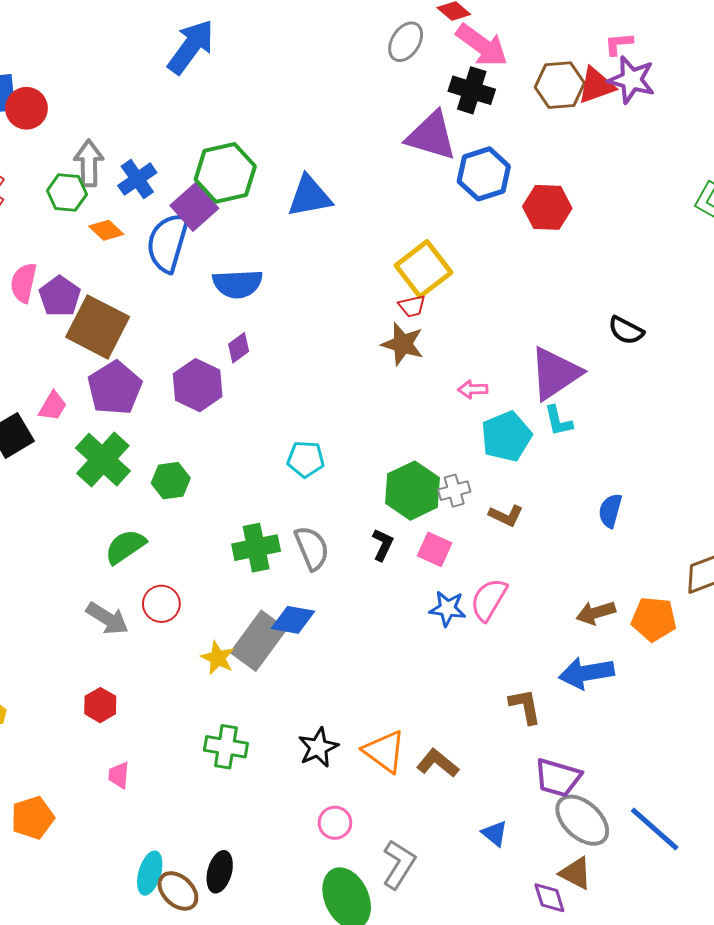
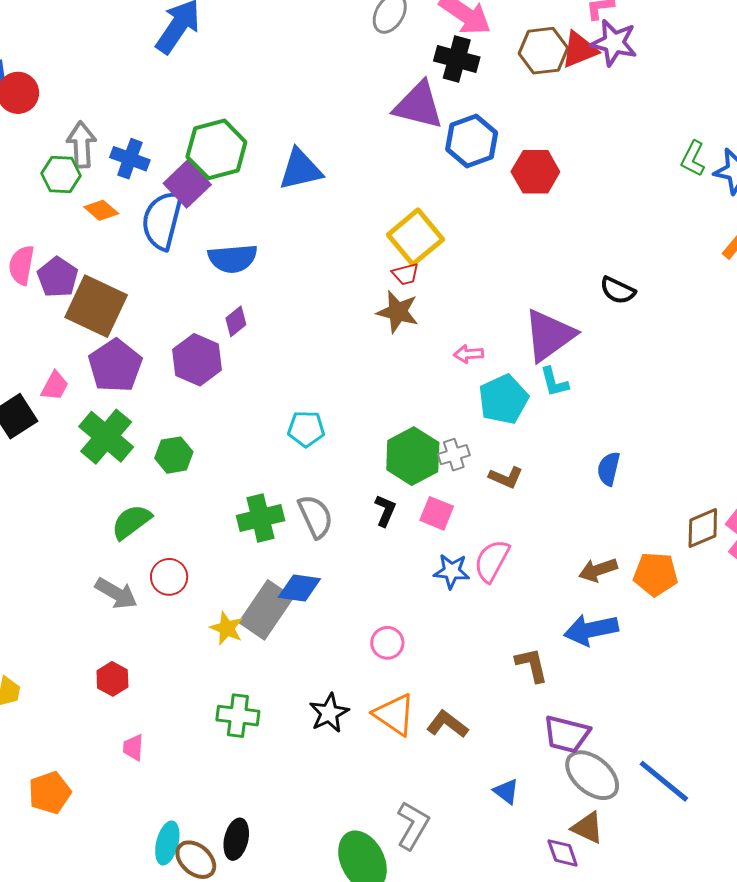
blue cross: (137, 179) -> (130, 159), turned -33
pink circle: (335, 823) -> (387, 643), moved

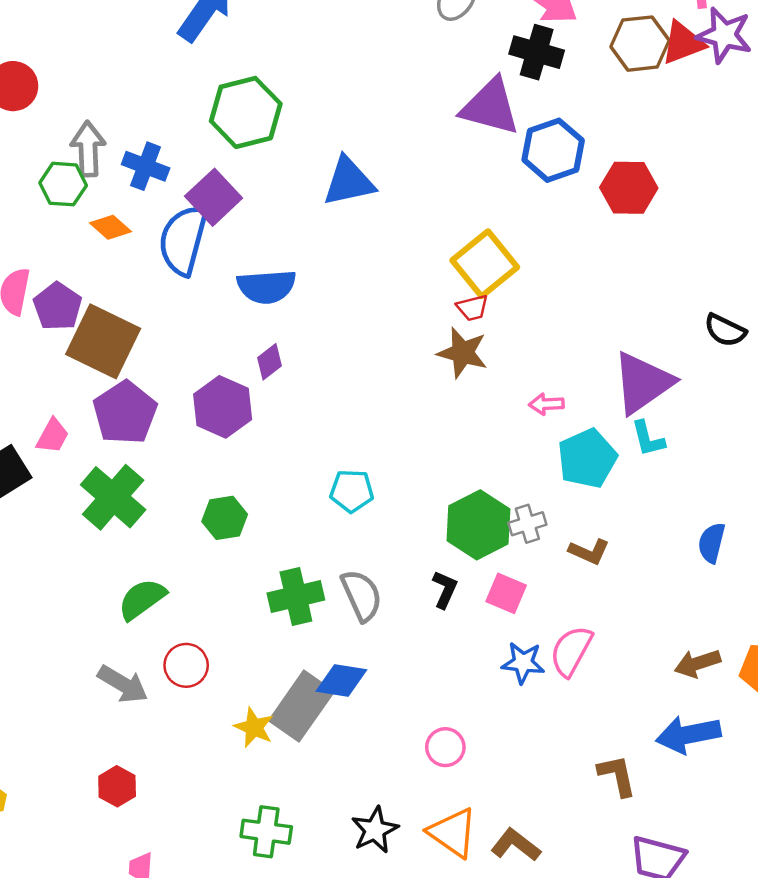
green hexagon: (216, 149) -> (246, 112), moved
green hexagon: (174, 455) -> (225, 518), moved

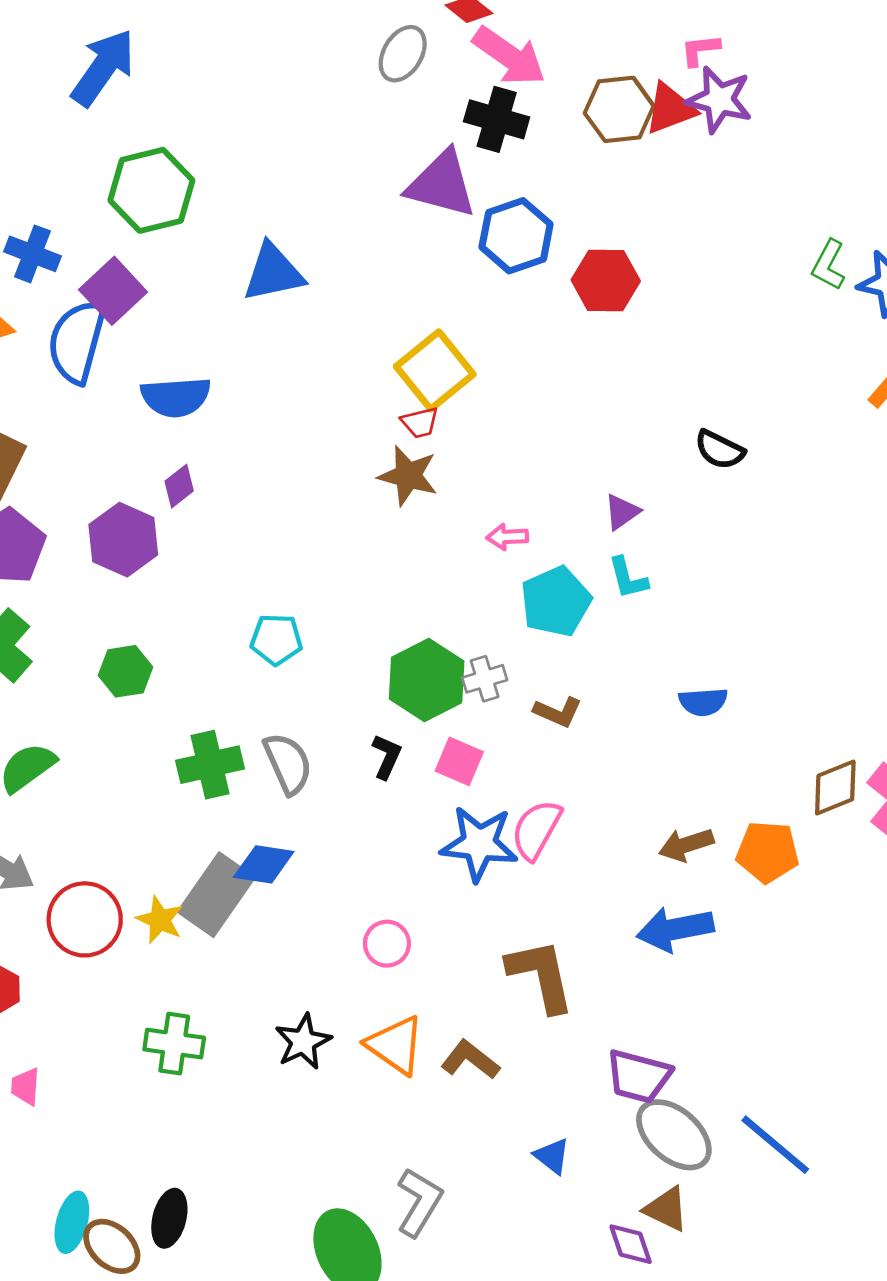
purple triangle: (643, 383) -> (622, 512), size x0.5
blue semicircle: (712, 543) -> (703, 702), turned -108
blue star: (523, 663) -> (479, 844), size x1.5
red circle: (186, 665) -> (85, 919), moved, size x1.4
brown L-shape: (617, 775) -> (541, 975), moved, size x1.5

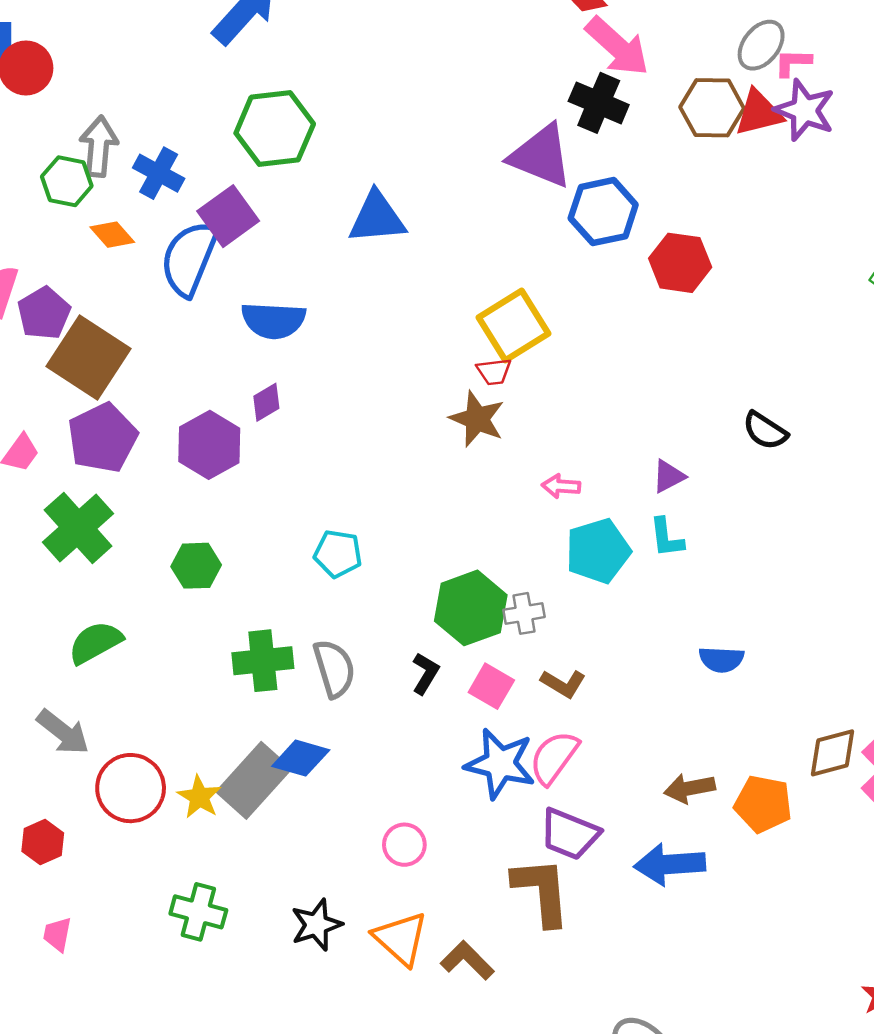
gray ellipse: (403, 54) -> (761, 45), moved
brown L-shape: (558, 712) -> (563, 683), moved
purple trapezoid: (639, 1076) -> (569, 834), moved

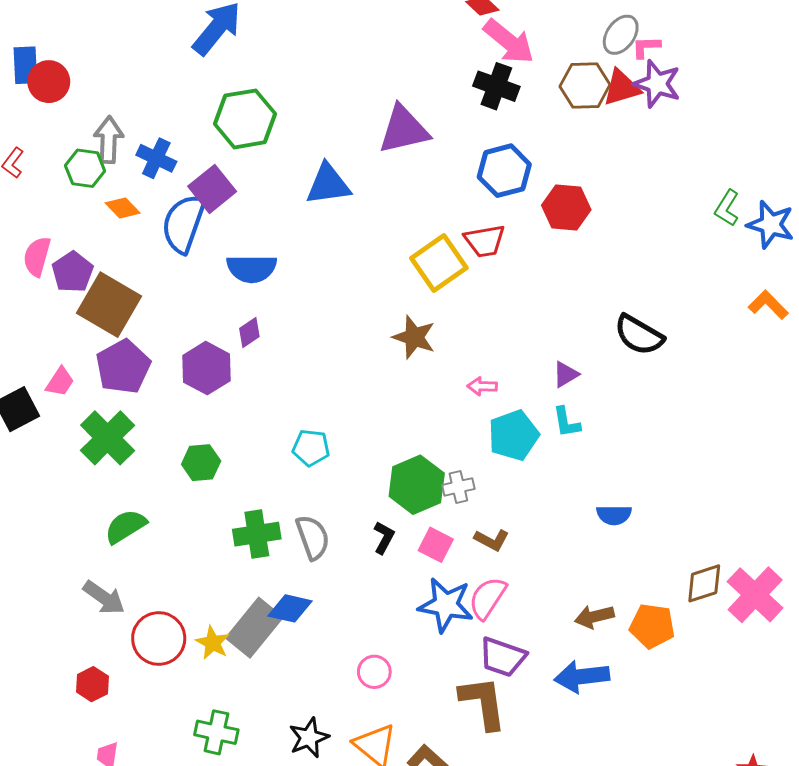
purple triangle: (541, 156) -> (404, 130), moved, turned -32
red trapezoid: (494, 372) -> (485, 241), moved, size x1.5
black semicircle: (765, 431) -> (639, 335), size x1.4

